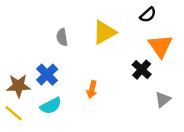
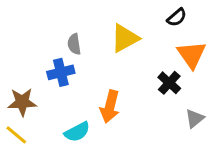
blue cross: (47, 75) -> (61, 72), moved, turned 30
orange arrow: (92, 90) -> (110, 107), size x1.5
cyan semicircle: (51, 106) -> (77, 132), moved

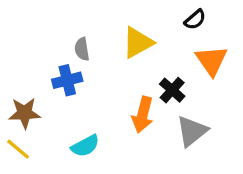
black cross: (169, 83) -> (172, 90), moved
orange arrow: (110, 107) -> (143, 115), moved
gray triangle: (195, 118) -> (192, 131), moved, size x1.5

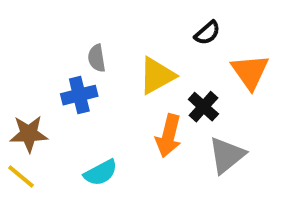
black semicircle: (195, 20) -> (207, 33), moved
yellow triangle: (138, 43) -> (157, 76), moved

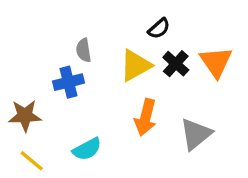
black semicircle: (207, 33) -> (159, 28), moved
black cross: (203, 107) -> (176, 64), moved
yellow line: (21, 176) -> (32, 161), moved

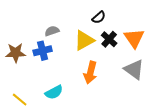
gray semicircle: (84, 50) -> (52, 31), turned 80
brown star: (25, 116) -> (16, 53), moved
gray triangle: (196, 134) -> (134, 69), moved, turned -45

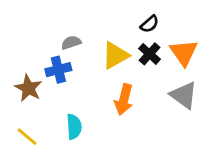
black semicircle: (99, 17) -> (150, 24), moved
brown star: (16, 53) -> (28, 88), moved, turned 30
cyan semicircle: (54, 92) -> (74, 127), turned -66

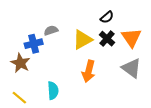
blue cross: (58, 70) -> (34, 44), moved

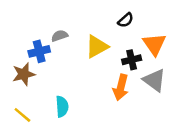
black cross: (107, 39) -> (132, 60), moved, turned 35
brown star: (20, 63) -> (24, 74), turned 30
orange arrow: (89, 71) -> (121, 87), moved

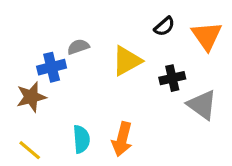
orange triangle: (154, 44) -> (207, 36), moved
orange arrow: (121, 87) -> (122, 139), moved

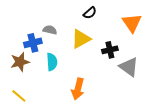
black semicircle: (164, 26) -> (90, 13), moved
gray semicircle: (78, 47) -> (50, 30), turned 32
cyan semicircle: (81, 139) -> (52, 62), moved

